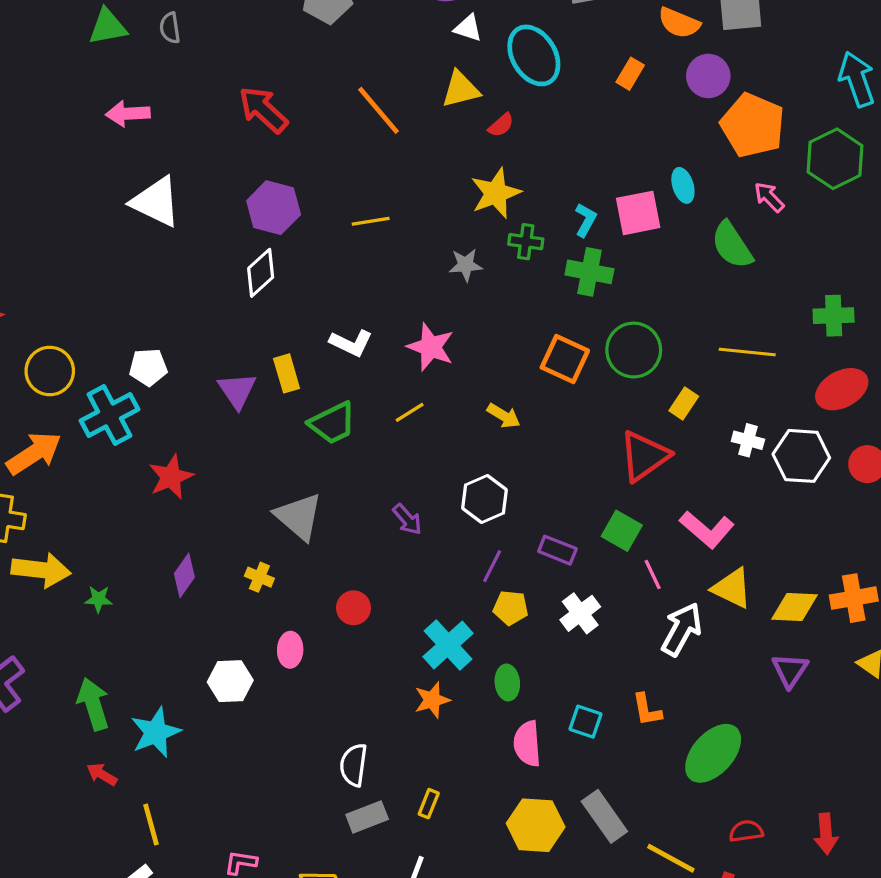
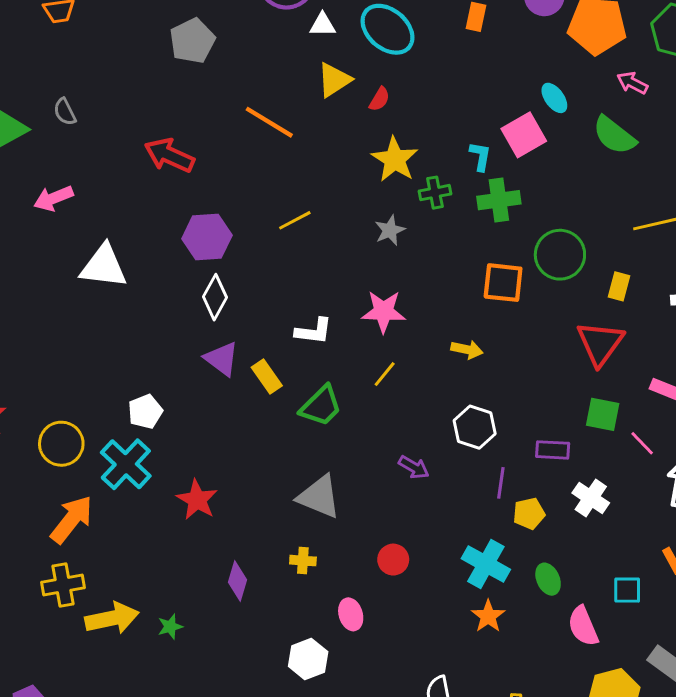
purple triangle: (237, 391) -> (222, 359), moved

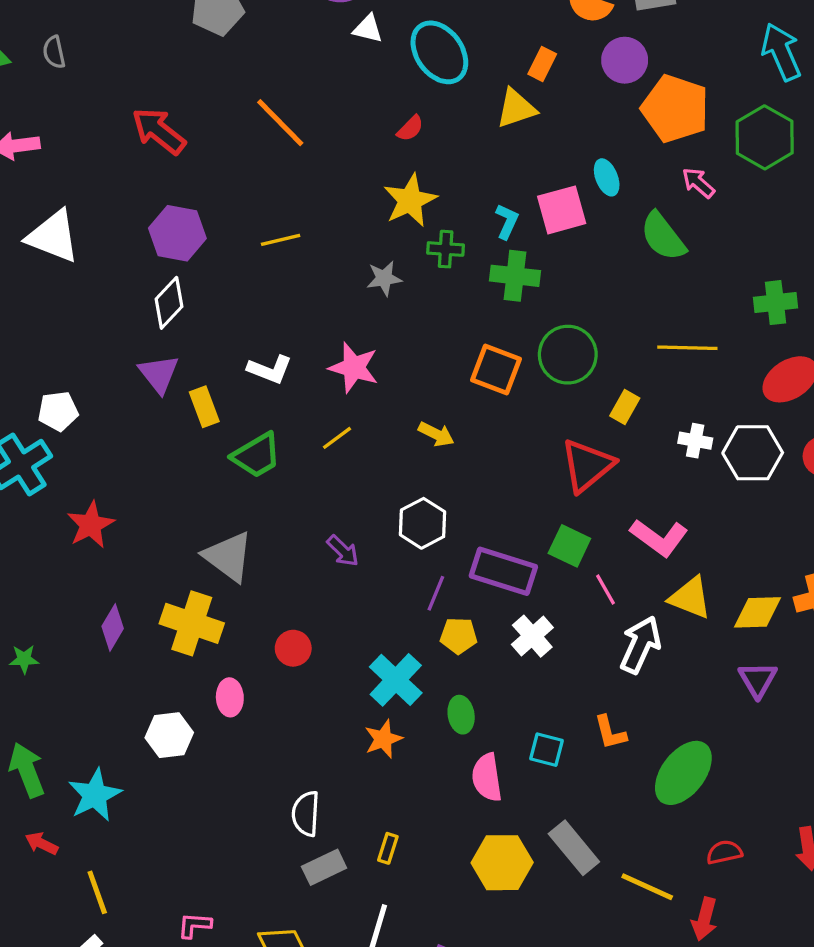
yellow triangle: (334, 80) -> (516, 108), moved
purple rectangle: (553, 450) -> (503, 571), size x1.6
yellow cross: (303, 561) -> (192, 623), size x2.0

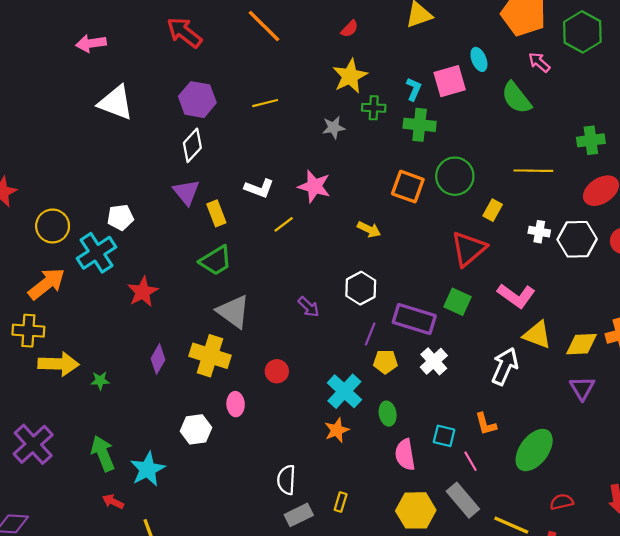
yellow line: (337, 438) -> (284, 224), moved
green trapezoid: (256, 455) -> (216, 261), moved
pink line: (605, 589) -> (470, 461), moved

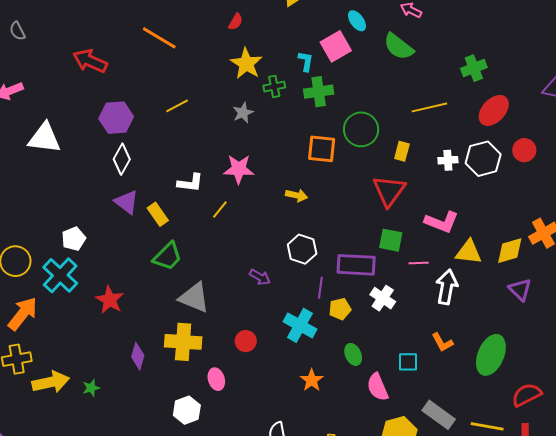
cyan cross: (344, 391) -> (300, 325), moved
pink line: (470, 461) -> (419, 263), moved, turned -48
red semicircle: (562, 502) -> (527, 395), size x1.4

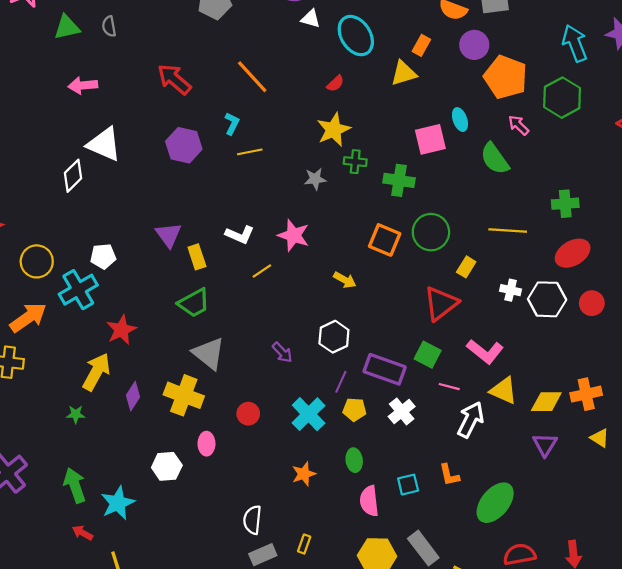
cyan L-shape: (306, 61) -> (232, 124), moved
white diamond: (122, 159) -> (73, 176), moved
cyan square: (408, 362) -> (408, 485), turned -30
yellow arrow: (51, 382) -> (96, 372), moved, turned -66

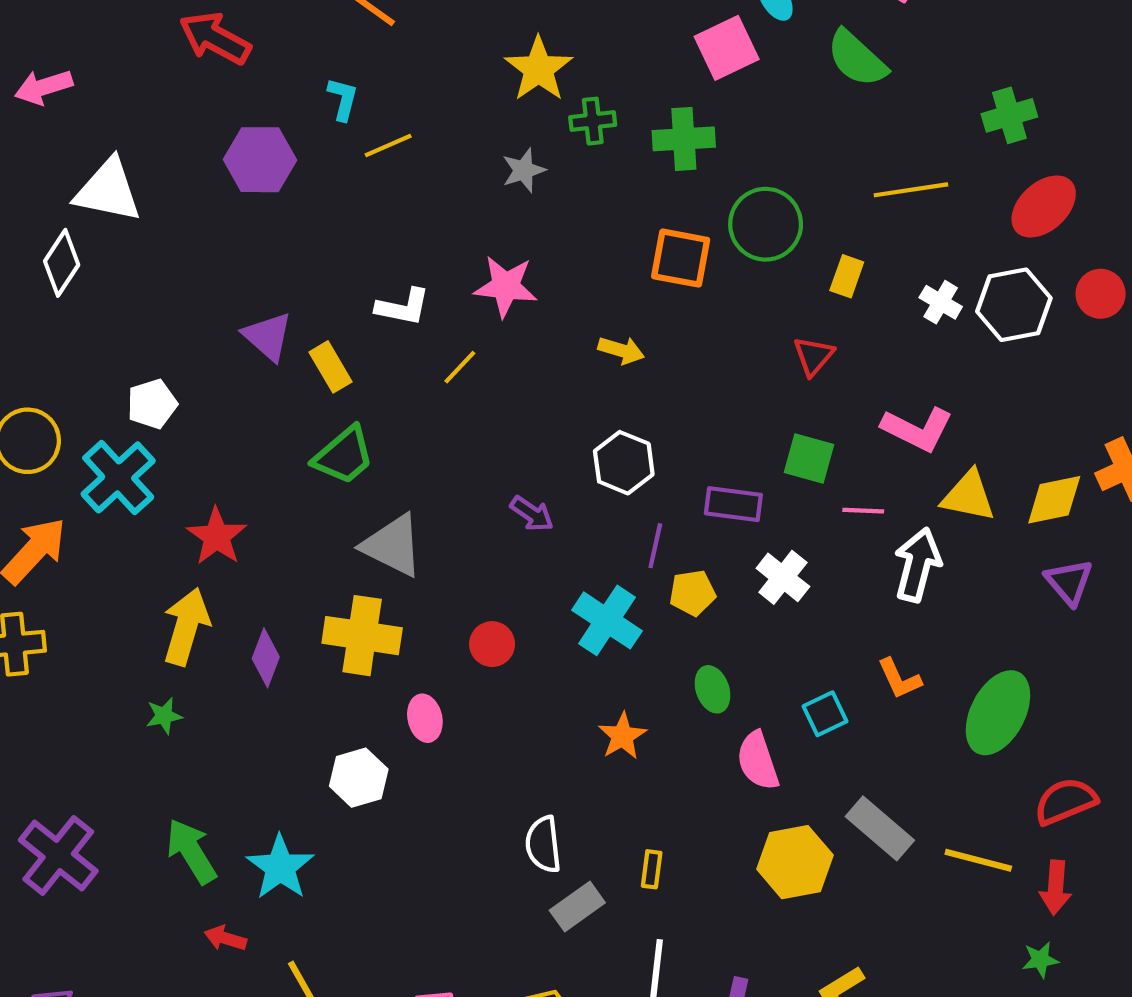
white cross: (511, 290) -> (941, 302), turned 30
red triangle: (441, 304) -> (813, 356), size x0.6
purple rectangle: (385, 369) -> (733, 504), size x0.7

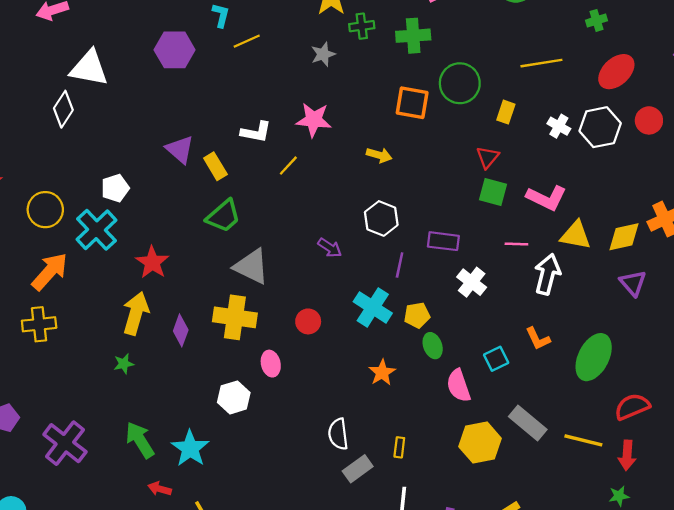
green cross: (1009, 115) -> (596, 20), size x0.7
green square: (809, 459) -> (493, 192), moved
yellow pentagon: (692, 593) -> (417, 315), moved

